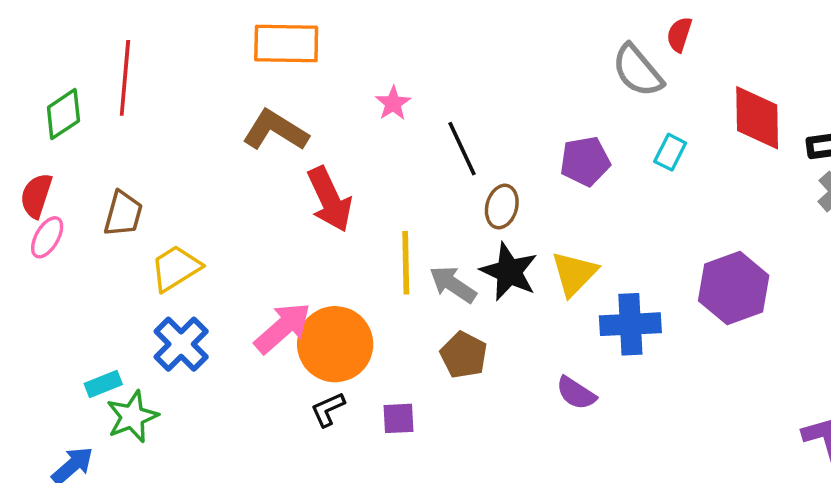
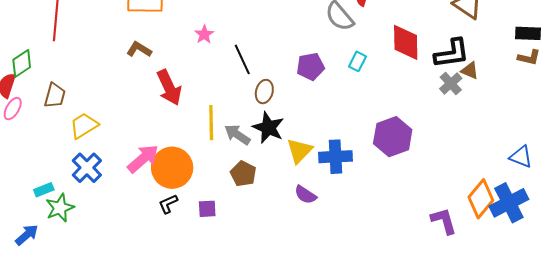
green diamond: (63, 114) -> (22, 63), moved
brown L-shape: (275, 130) -> (139, 49), size x0.7
yellow triangle: (574, 274) -> (299, 151), moved

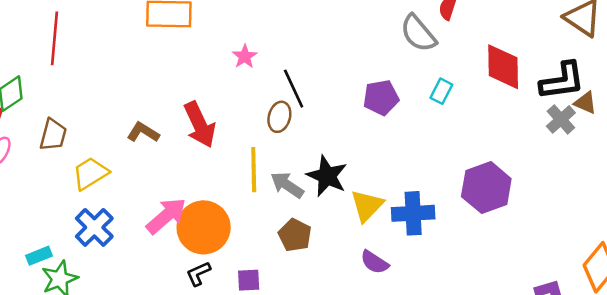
brown L-shape: (139, 49) -> (143, 132), moved
brown ellipse: (264, 92) -> (279, 117), moved

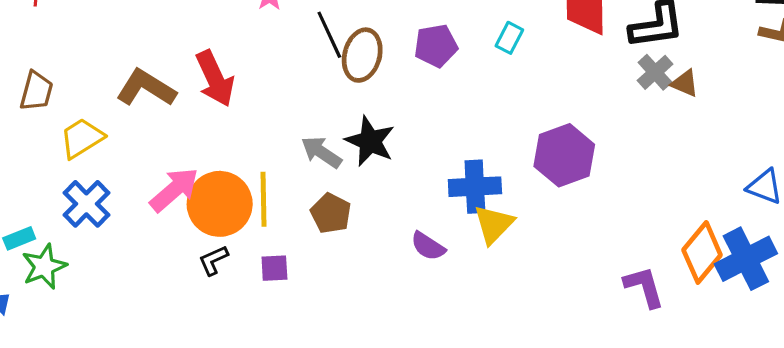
brown triangle: (585, 103) -> (685, 83), moved
brown ellipse: (279, 117) -> (362, 55), moved, size x1.4
brown L-shape: (143, 132) -> (146, 88), size x1.5
yellow line: (254, 170) -> (263, 199), moved
yellow triangle: (367, 206) -> (494, 224), moved

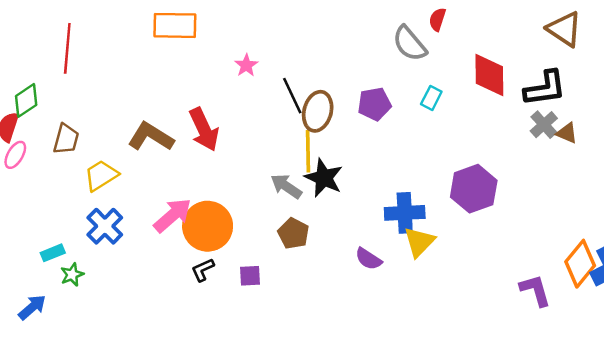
yellow line: (263, 199) -> (308, 151), moved
green star: (44, 267) -> (72, 275), size x0.7

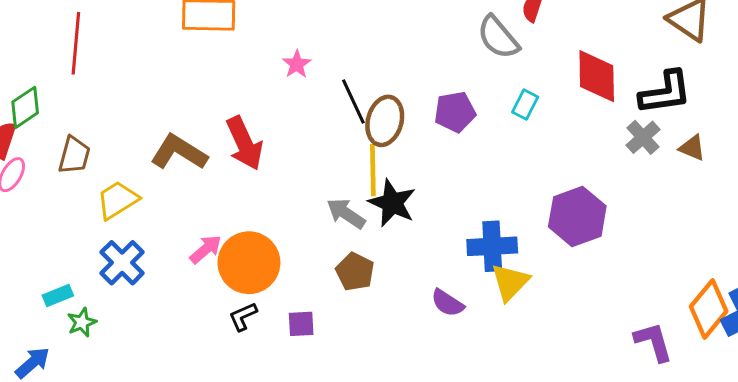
gray cross: (544, 125) -> (643, 137), moved
pink arrow: (173, 215) -> (206, 249), size x0.7

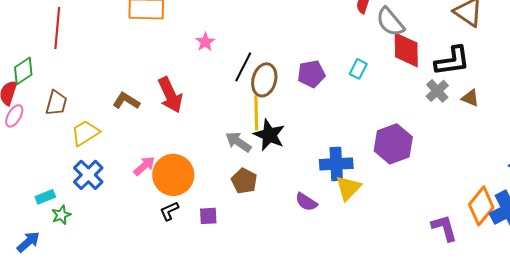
gray semicircle: (498, 37) -> (390, 22), moved
black line: (353, 101) -> (243, 67), turned 52
brown L-shape: (179, 152) -> (126, 101), size x0.7

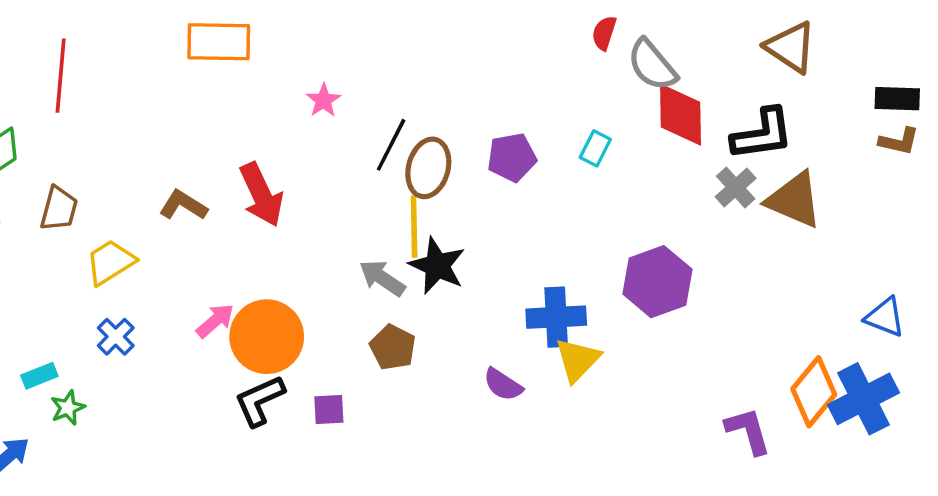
brown triangle: (470, 98) -> (794, 200), size x1.8
blue cross: (88, 175) -> (116, 337), size x0.7
black L-shape: (169, 211) -> (260, 401), size x1.5

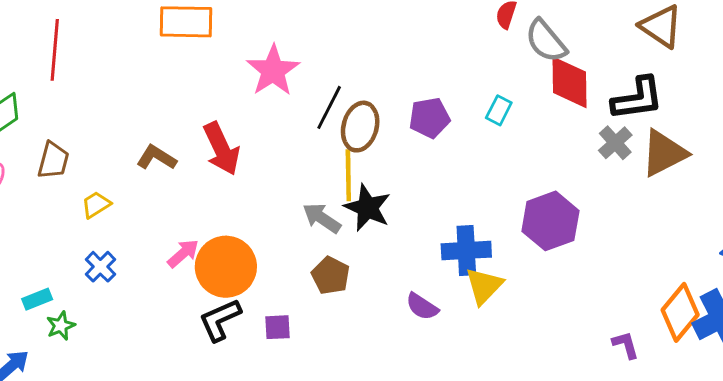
pink star: (324, 100) -> (273, 71), size x1.8
brown triangle: (794, 200) -> (664, 153), turned -50
yellow trapezoid: (110, 262) -> (96, 205), size x0.7
purple L-shape: (748, 431) -> (626, 345), size x0.7

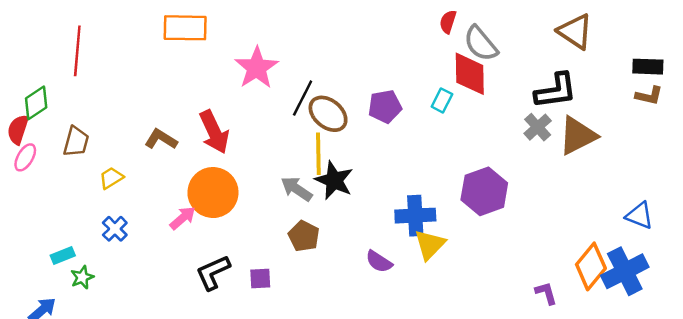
red diamond: (570, 82) -> (470, 74), moved
brown ellipse: (360, 127) -> (328, 114), turned -66
orange circle: (226, 267) -> (213, 193), moved

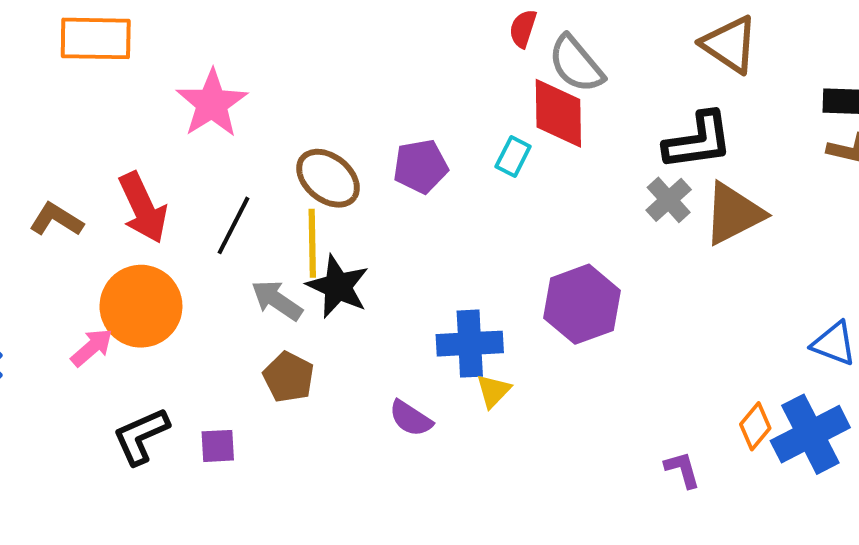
black line: (303, 98) -> (234, 225), moved
yellow triangle: (430, 245) -> (493, 391), size x0.7
orange diamond: (591, 266) -> (755, 426), size x0.6

